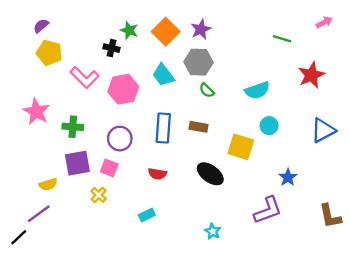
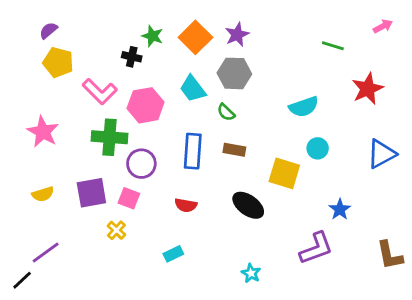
green semicircle: (207, 90) -> (226, 112), moved
green cross: (73, 127) -> (109, 137), moved, size x1.4
yellow semicircle: (48, 184) -> (43, 194), moved

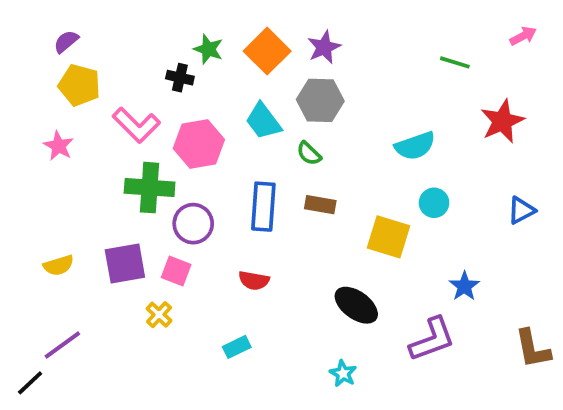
pink star: (43, 132) -> (59, 146), moved, size x0.7
blue triangle: (381, 154) -> (521, 210), size x0.7
black ellipse: (248, 205) -> (356, 305), moved

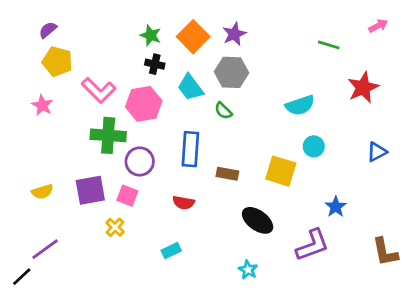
black cross: (180, 78) -> (155, 64), moved
brown rectangle: (320, 205) -> (227, 174), moved

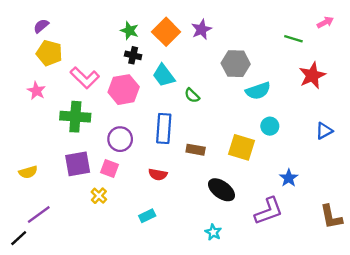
green line: (329, 45) -> (293, 39), moved
gray hexagon: (232, 72) -> (236, 64), moved
green cross: (108, 135) -> (75, 117), moved
yellow semicircle: (42, 192) -> (28, 172), moved

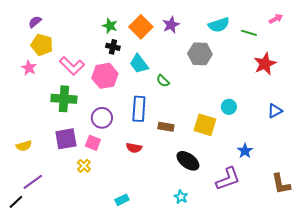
pink star: (36, 91) -> (29, 68), moved
cyan semicircle: (258, 91) -> (219, 25), moved
cyan rectangle: (147, 216) -> (122, 200), moved

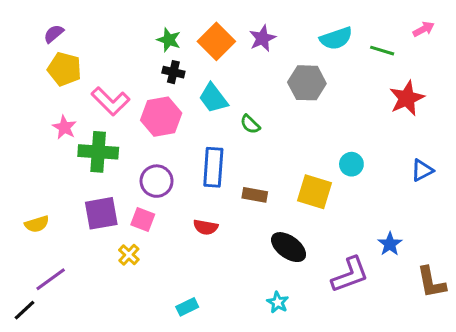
pink star: (29, 68) -> (64, 127), moved
blue star: (245, 151) -> (390, 244), moved

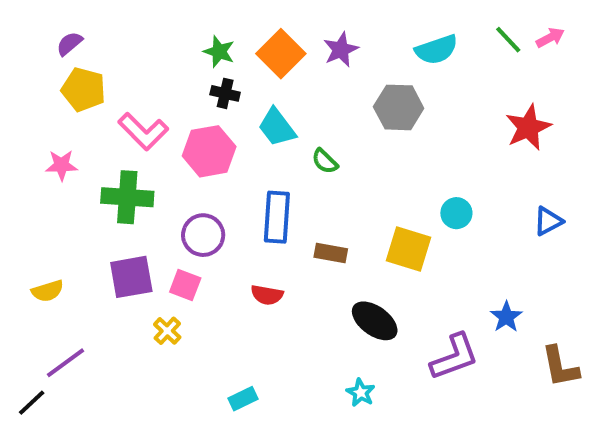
green line: (382, 51) -> (508, 40), moved, turned 30
pink star: (64, 127) -> (61, 165), moved, turned -30

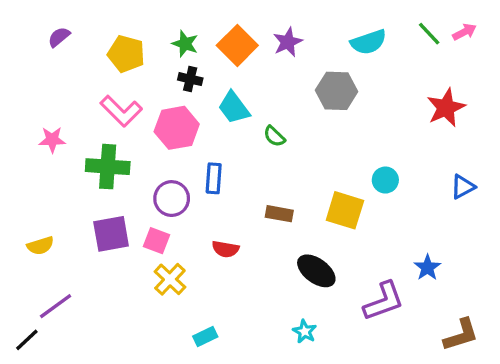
yellow pentagon: (83, 89) -> (126, 54), moved
blue rectangle: (277, 217) -> (214, 178), moved, size x0.7
yellow cross: (167, 331) -> (170, 279), moved, size x1.4
brown L-shape: (560, 367) -> (461, 335), moved, turned -96

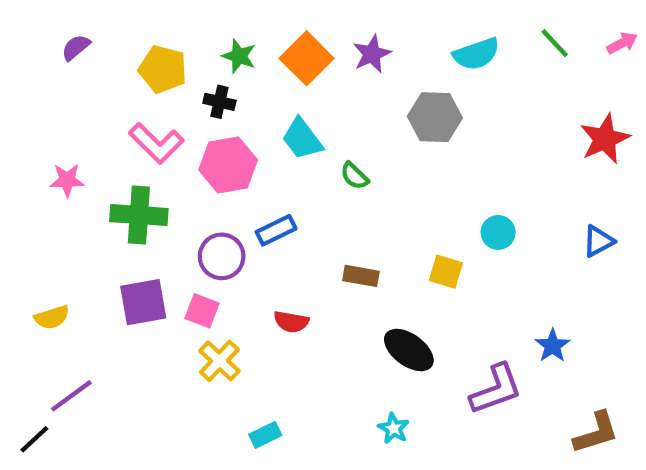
pink arrow: (464, 32) -> (622, 43), moved
black cross: (190, 79) -> (219, 102), moved
red star: (446, 108) -> (605, 139), moved
blue rectangle: (214, 178) -> (276, 230), turned 60
yellow square: (345, 210) -> (446, 272), size x0.7

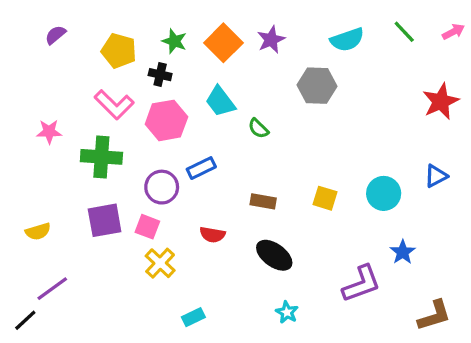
cyan circle: (498, 232) -> (384, 193), moved, size x1.4
black ellipse: (409, 350) -> (274, 255), moved

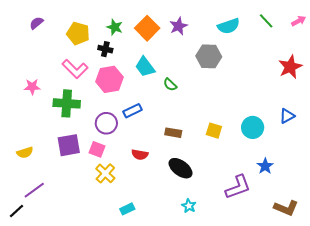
brown L-shape: (434, 315) -> (286, 208), turned 40

